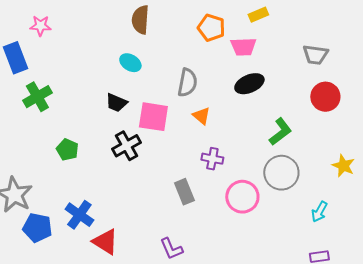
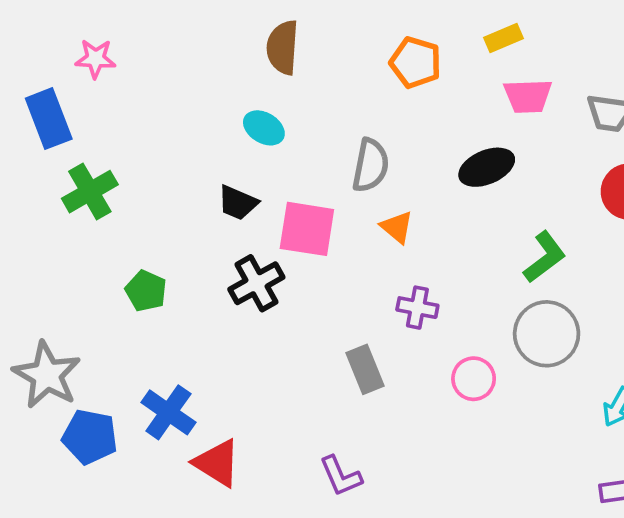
pink trapezoid: (243, 47) -> (528, 96), moved
pink circle: (242, 197) -> (474, 379), size x0.7

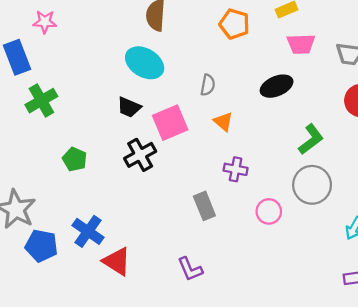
cyan ellipse: (264, 128) -> (145, 63), size x1.6
gray semicircle: (371, 165) -> (208, 85), size x0.7
pink square: (307, 229) -> (170, 123), turned -32

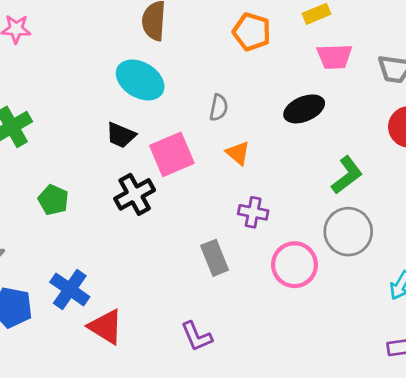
pink circle: (269, 211) -> (294, 265), size x1.4

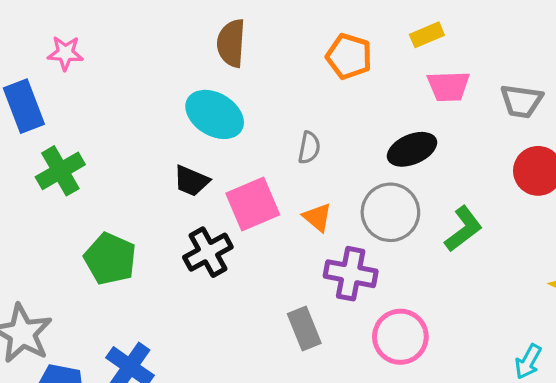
orange triangle: (238, 153) -> (317, 217), moved
green pentagon: (53, 200) -> (110, 259), size x1.4
purple cross: (253, 212) -> (351, 274), size x1.4
gray circle: (348, 232) -> (390, 212), moved

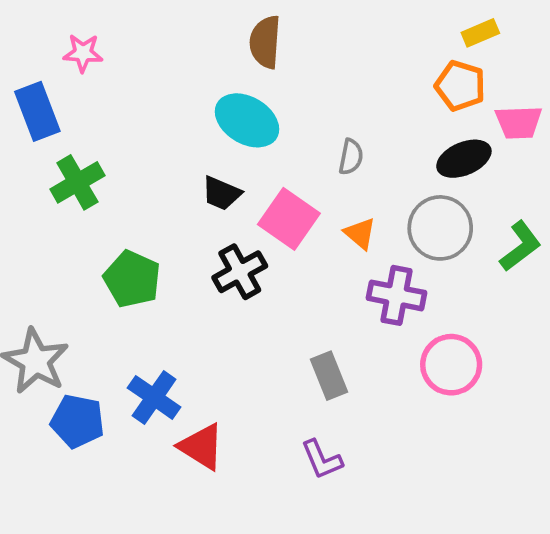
orange pentagon: (349, 56) -> (460, 86), moved
pink trapezoid: (448, 86) -> (519, 122), moved
pink square: (253, 204) -> (289, 219), turned -32
gray rectangle: (304, 328) -> (329, 376), moved

